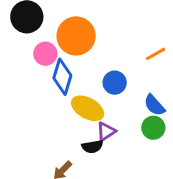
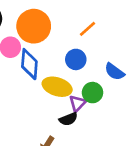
orange line: (156, 54) -> (87, 29), moved
green circle: (153, 128) -> (92, 93), moved

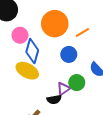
orange circle: (34, 26) -> (55, 24), moved
yellow ellipse: (57, 87) -> (27, 71), moved

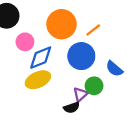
blue diamond: (32, 51) -> (41, 58), turned 60
blue circle: (69, 54) -> (81, 56), size x1.5
yellow ellipse: (27, 71) -> (38, 80), turned -45

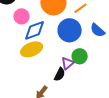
blue semicircle: (114, 69) -> (98, 30), moved
black semicircle: (72, 108) -> (60, 74), turned -48

